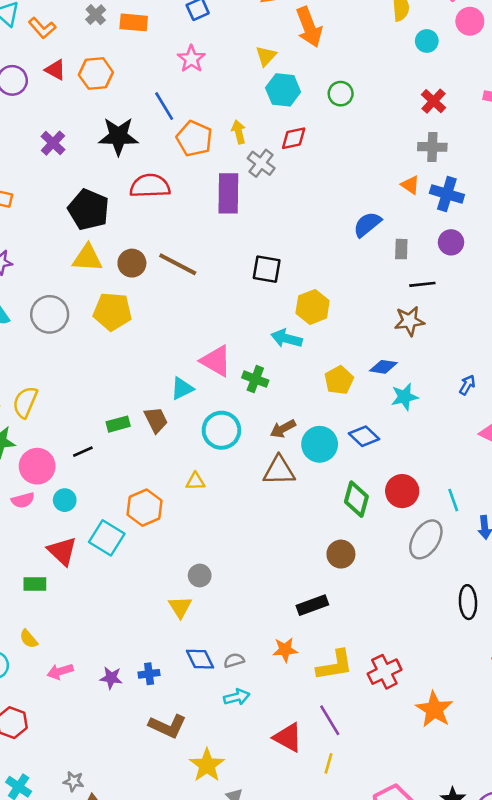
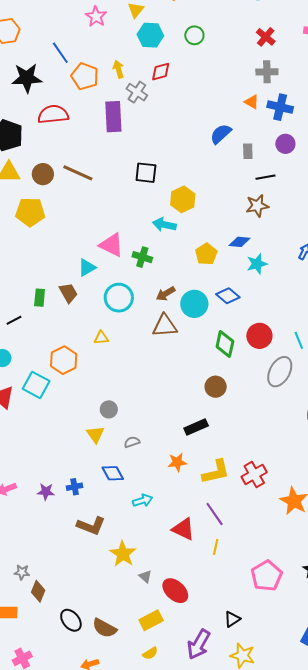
pink star: (191, 59) -> (96, 16), moved
green rectangle: (118, 424) -> (40, 298), turned -66
gray semicircle: (234, 660) -> (132, 442), moved

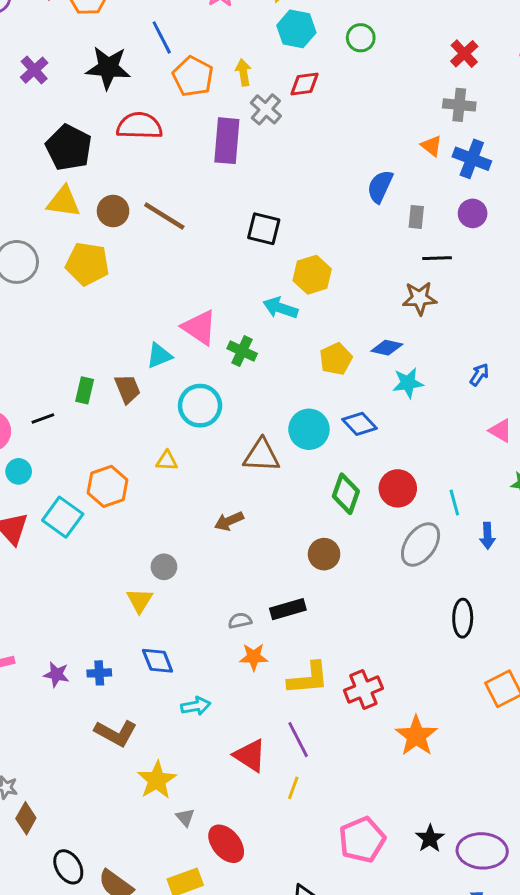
blue semicircle: (221, 134) -> (380, 186), turned -30
brown arrow: (166, 294) -> (229, 521), moved
gray semicircle: (132, 442) -> (240, 621), moved

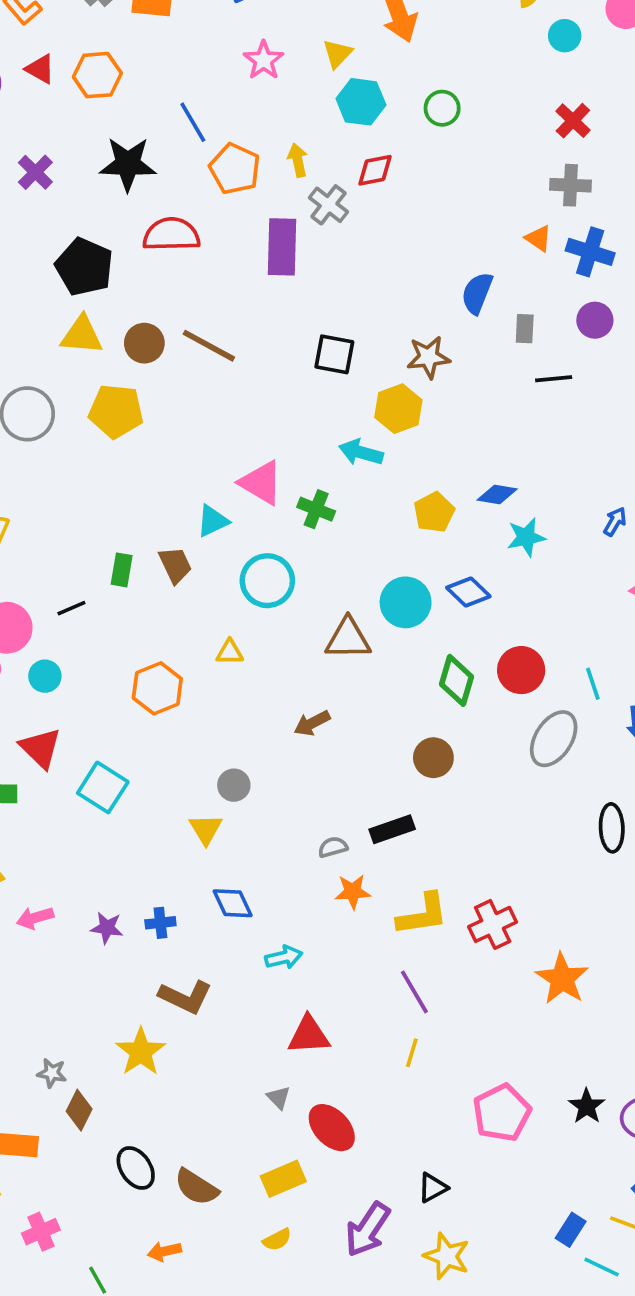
brown star: (420, 298) -> (428, 357), moved
cyan square: (63, 517) -> (103, 787), moved
red triangle: (250, 755) -> (309, 1035), moved, turned -33
yellow star: (157, 780) -> (141, 1052), moved

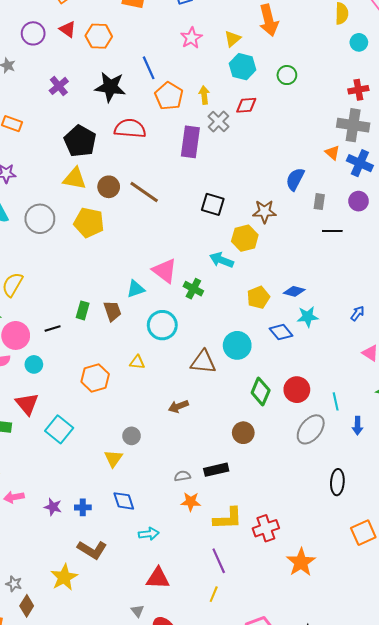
red cross: (573, 121) -> (358, 90), turned 30
gray cross: (570, 185) -> (353, 125), size x1.4
blue diamond: (468, 592) -> (281, 332), moved

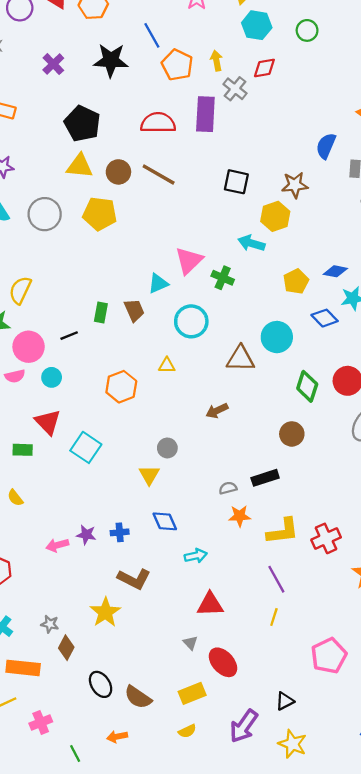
red semicircle: (130, 128) -> (158, 123), moved
pink triangle: (165, 271) -> (189, 260), turned 44
pink arrow: (14, 497) -> (57, 545), moved

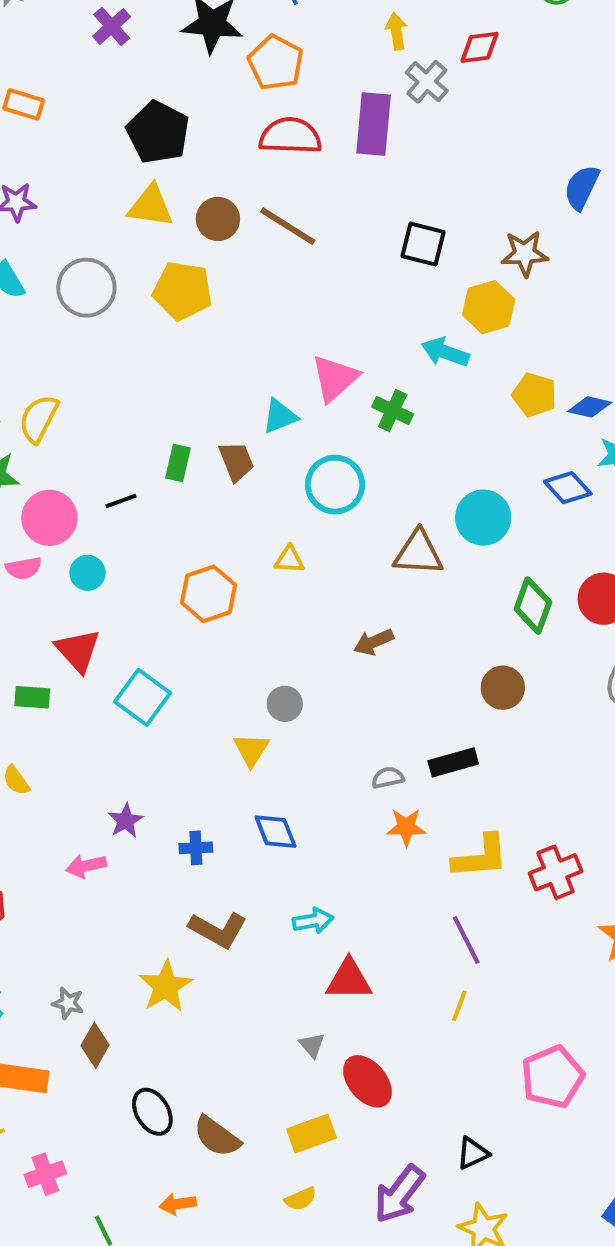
orange pentagon: (177, 65) -> (276, 63), moved
yellow pentagon: (296, 281) -> (534, 395), moved, turned -30
purple star: (86, 535) -> (126, 821), moved, turned 30
cyan arrow: (196, 556) -> (313, 921), moved

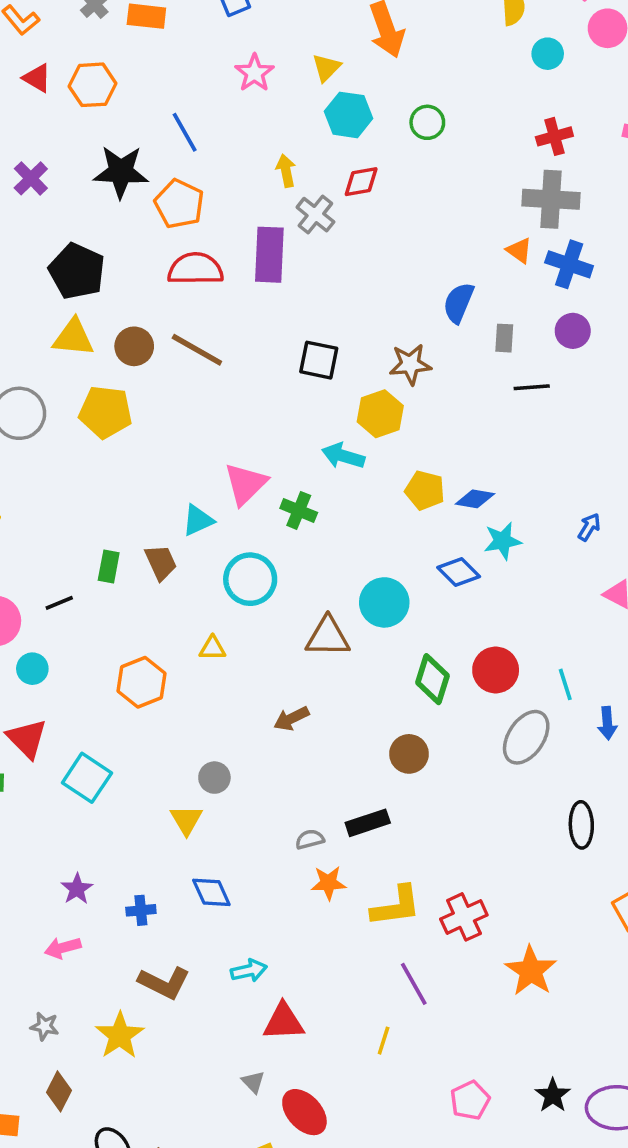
pink arrow: (86, 866) -> (63, 948), moved
purple line: (466, 940) -> (414, 984), moved
gray star: (68, 1003) -> (45, 1026), moved
pink pentagon: (553, 1077) -> (470, 1100), size x0.7

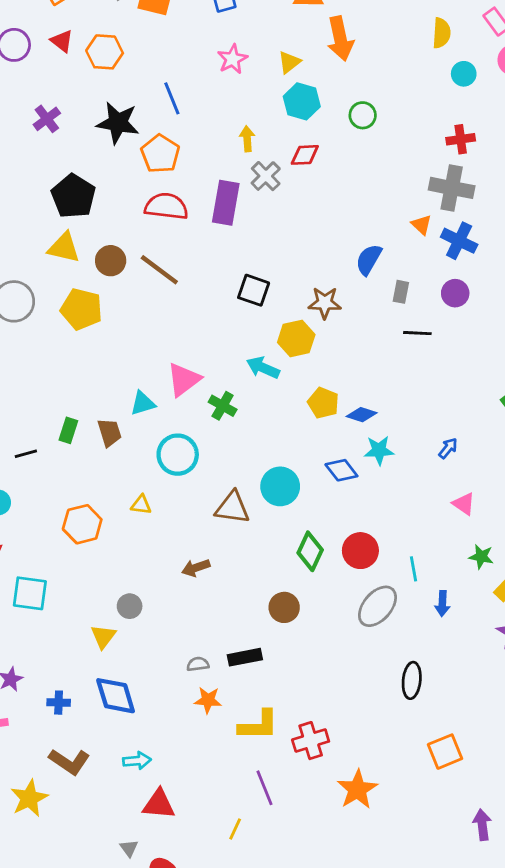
cyan square: (87, 778) -> (30, 593), turned -33
blue diamond: (211, 892) -> (116, 696), size x1.4

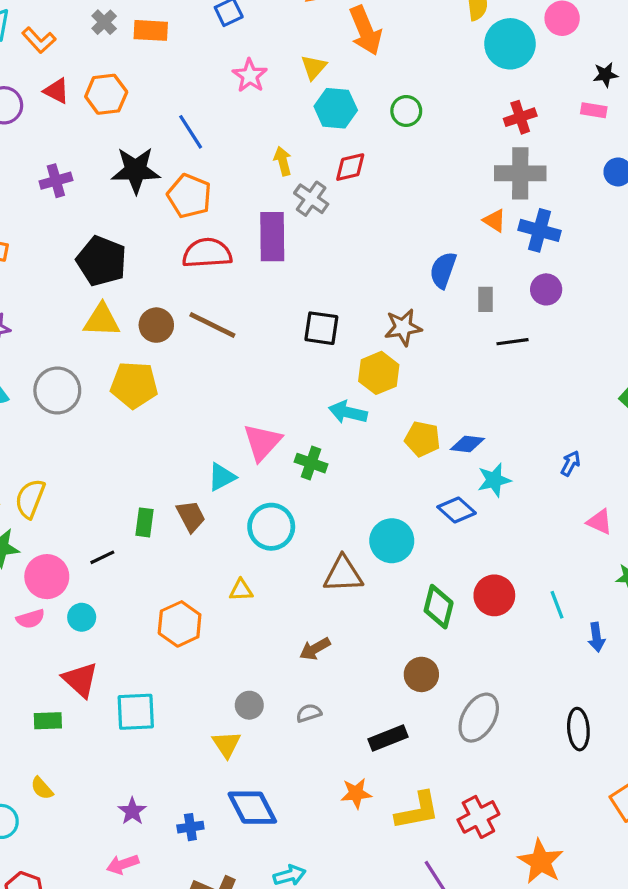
cyan circle: (464, 74) -> (510, 44), size x1.8
purple cross: (47, 119) -> (56, 181), turned 32
gray ellipse: (377, 606) -> (479, 718), moved
gray semicircle: (198, 664) -> (309, 713), moved

